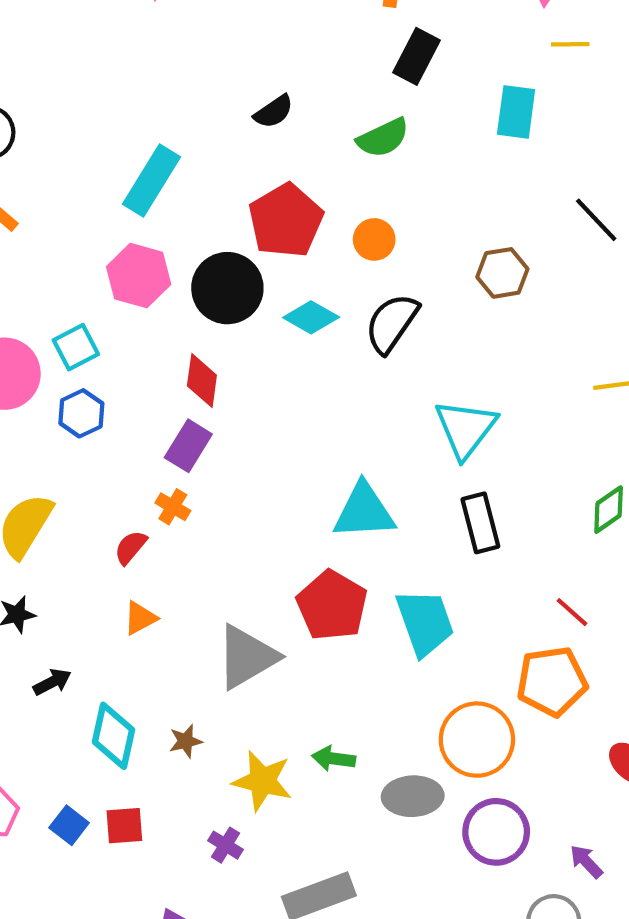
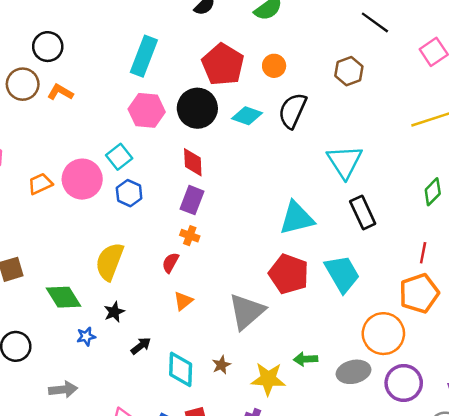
black line: (596, 220) -> (375, 22), moved
red line: (572, 612) -> (423, 253), turned 70

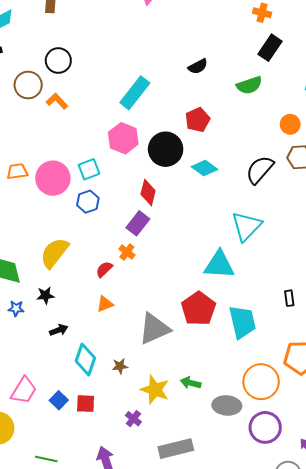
red pentagon: (223, 64) -> (198, 120), size x0.7
orange circle: (274, 66) -> (290, 124), moved
black semicircle: (292, 111) -> (260, 170), moved
cyan triangle: (345, 162) -> (246, 226), moved
black rectangle: (363, 213) -> (289, 298), moved, size x0.6

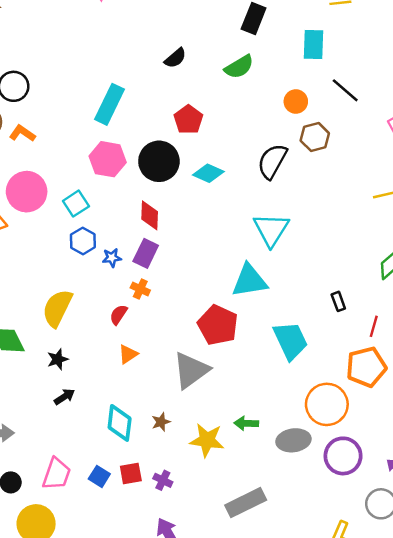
pink circle: (53, 178) -> (27, 192), moved
blue star: (16, 308) -> (112, 258), moved
red pentagon: (198, 309) -> (218, 325), moved
black arrow: (59, 330) -> (64, 397), moved
purple cross: (133, 419) -> (163, 480), moved

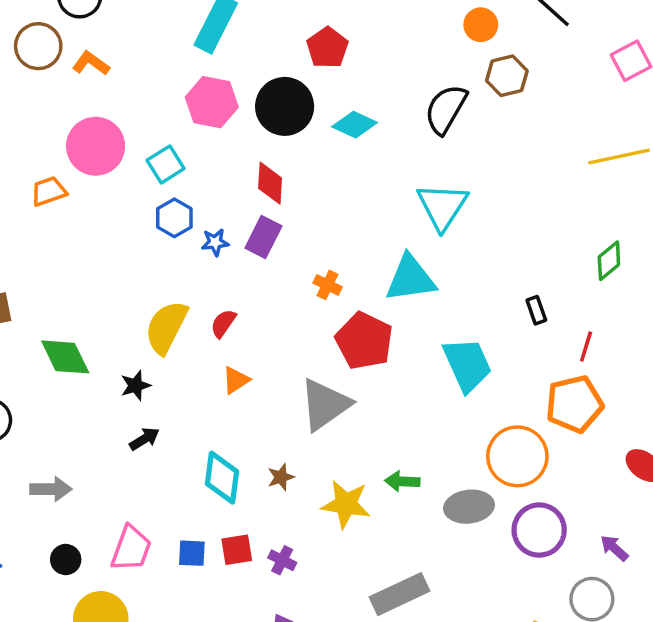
orange cross: (140, 289) -> (328, 285), moved
yellow semicircle: (57, 308) -> (166, 327), moved
blue square: (99, 476) -> (192, 553), turned -30

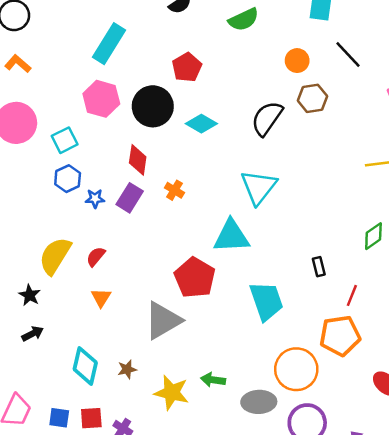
orange cross: (328, 285) -> (174, 190), moved
orange triangle: (236, 380) -> (101, 298), turned -30
black star: (136, 385) -> (30, 295), turned -30

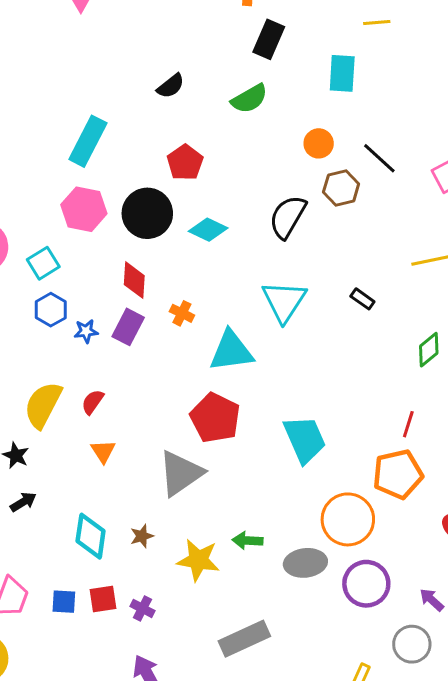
black line: (348, 54) -> (379, 158), moved
cyan triangle: (231, 236) -> (231, 351), moved
black rectangle: (319, 267) -> (362, 299), moved, turned -36

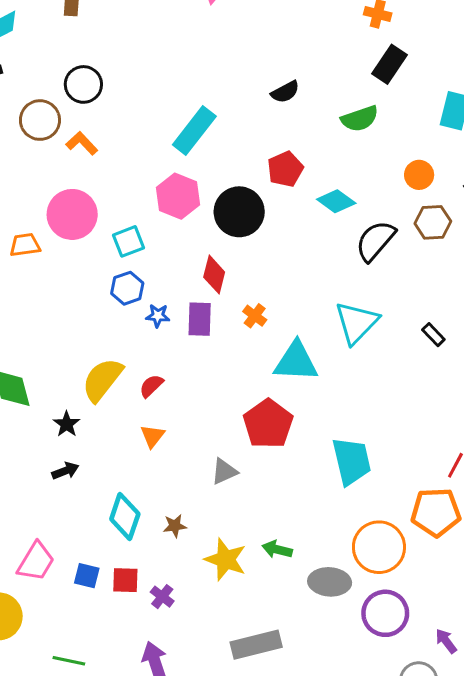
cyan diamond: (208, 230) -> (336, 201), moved
purple rectangle: (128, 327) -> (200, 319), turned -36
gray triangle: (181, 473) -> (224, 471), size x0.6

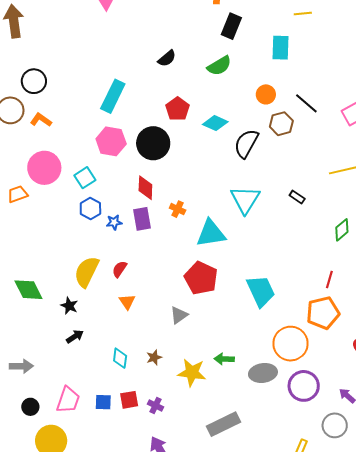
cyan diamond: (125, 516) -> (120, 358), size x0.7

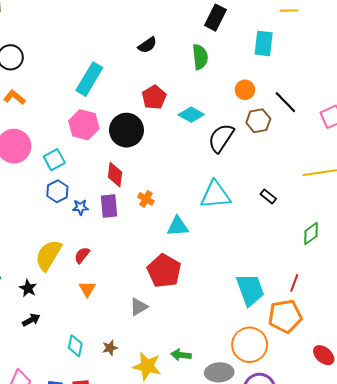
green semicircle: (219, 66) -> (200, 57), turned -70
cyan triangle: (245, 200) -> (215, 195), turned 48
cyan triangle: (211, 233) -> (178, 226), size x0.7
cyan trapezoid: (261, 291) -> (250, 290), moved

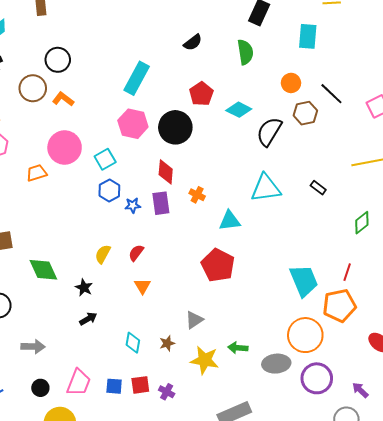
yellow semicircle: (48, 255) -> (103, 254), size x0.6
gray triangle: (139, 307) -> (194, 320), moved

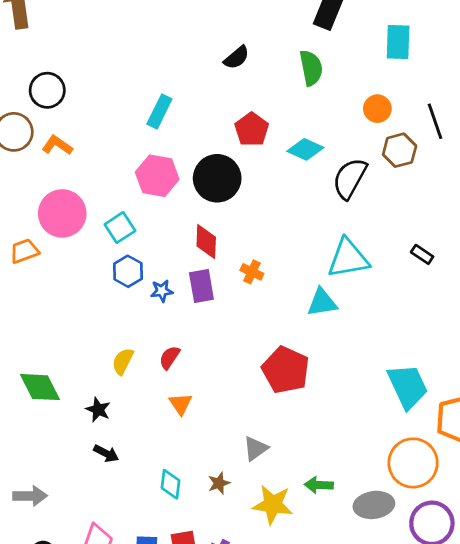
cyan rectangle: (137, 78) -> (159, 111), size x0.7
black line: (331, 94) -> (435, 121), turned 30
cyan triangle: (230, 221) -> (322, 302), moved
black arrow: (88, 319) -> (106, 453), turned 60

